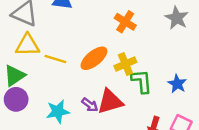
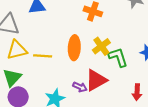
orange ellipse: (94, 58) -> (74, 48), turned -35

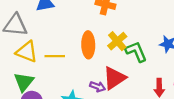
yellow triangle: (17, 50) -> (27, 52), turned 40

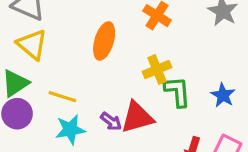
orange ellipse: (88, 45) -> (104, 41), moved
yellow line: (55, 56) -> (62, 97), moved

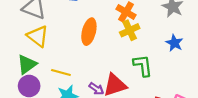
yellow cross: (157, 70) -> (130, 30), moved
blue star: (223, 95) -> (174, 43), moved

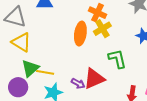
orange ellipse: (89, 32) -> (80, 34), moved
green triangle: (27, 64) -> (30, 68), moved

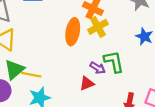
red triangle: (94, 79) -> (87, 83), size x0.6
purple arrow: (78, 84) -> (98, 68), moved

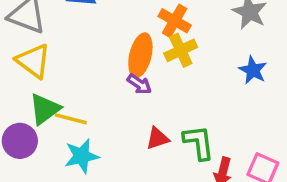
green L-shape: (114, 62) -> (199, 142), moved
purple arrow: (98, 68) -> (139, 84), moved

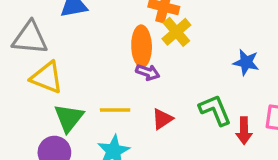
blue star: (253, 70) -> (246, 62), moved
yellow line: (71, 119) -> (115, 110), moved
red triangle: (157, 138) -> (162, 119), moved

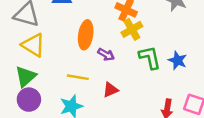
orange ellipse: (142, 46) -> (86, 35), moved
green L-shape: (215, 110) -> (150, 58), moved
green triangle: (69, 118) -> (26, 76), moved

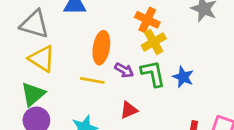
green L-shape: (150, 58) -> (153, 74), moved
blue star: (178, 60) -> (183, 77), moved
yellow line: (78, 77) -> (92, 80), moved

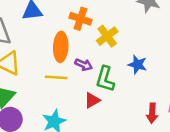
orange cross: (147, 20) -> (81, 19), moved
green L-shape: (153, 74) -> (105, 79), moved, turned -145

